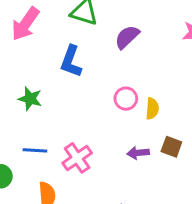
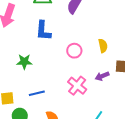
pink circle: (126, 99) -> (74, 51), moved
pink cross: (77, 158) -> (77, 86), moved

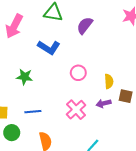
blue L-shape: (43, 31) -> (49, 47), turned -70
yellow semicircle: (103, 46) -> (109, 81), moved

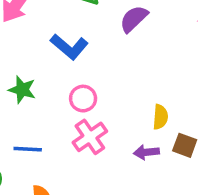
pink circle: (78, 73) -> (83, 99), moved
pink cross: (76, 110) -> (90, 137), moved

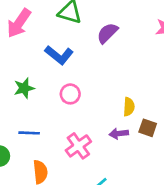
green star: (22, 90) -> (24, 88), turned -30
pink cross: (90, 137) -> (78, 146), moved

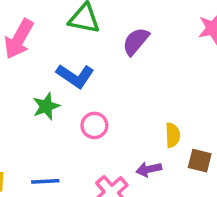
green star: (24, 88) -> (46, 106), moved
purple arrow: (119, 134) -> (149, 169), moved

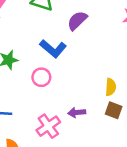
blue L-shape: (75, 76) -> (53, 49), moved
yellow semicircle: (173, 135) -> (111, 87), moved

